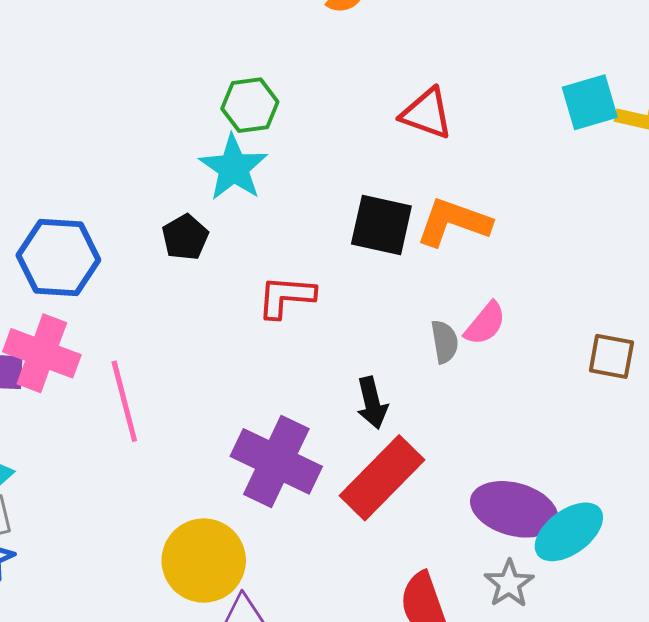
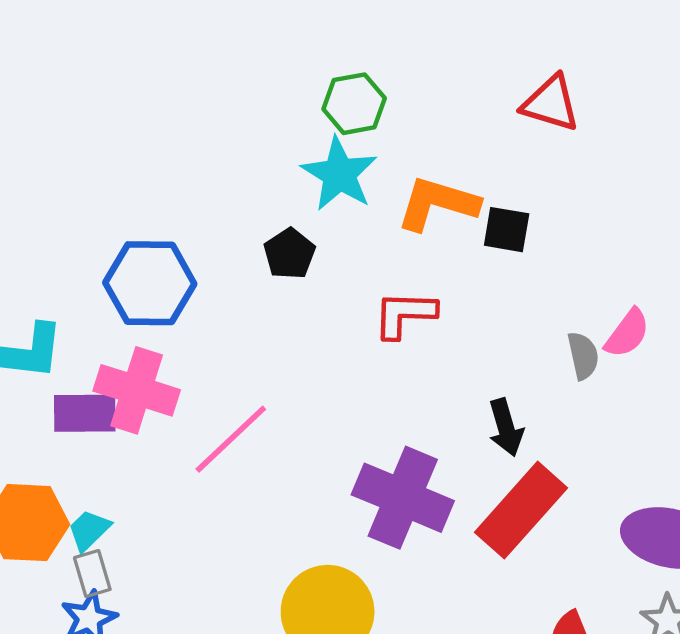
orange L-shape: (453, 222) -> (438, 203), moved
black square: (381, 225) -> (507, 230), size x0.7
pink line: (124, 401) -> (231, 439), turned 64

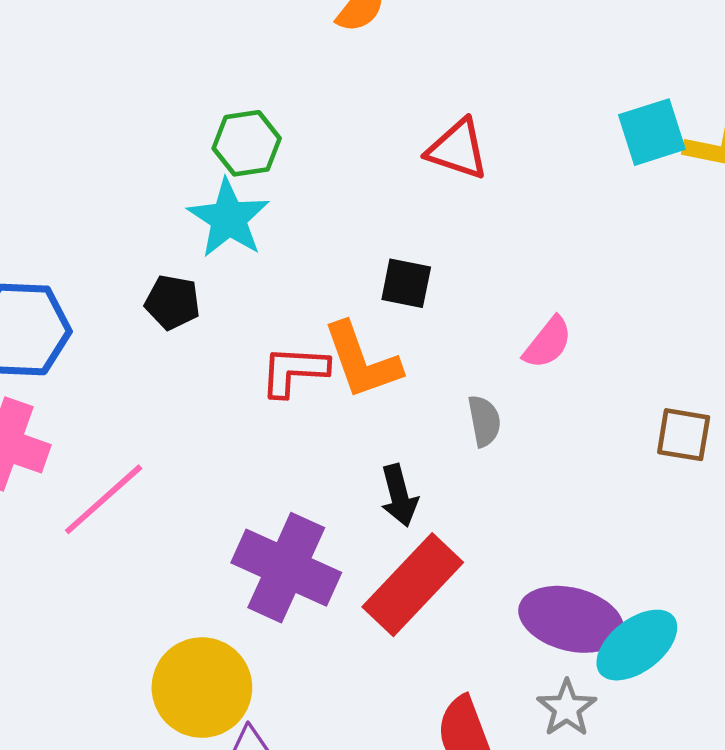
orange L-shape: (438, 203) -> (362, 361), moved, turned -128
black pentagon: (289, 254) -> (172, 302), turned -30
pink semicircle: (627, 333) -> (548, 343), moved

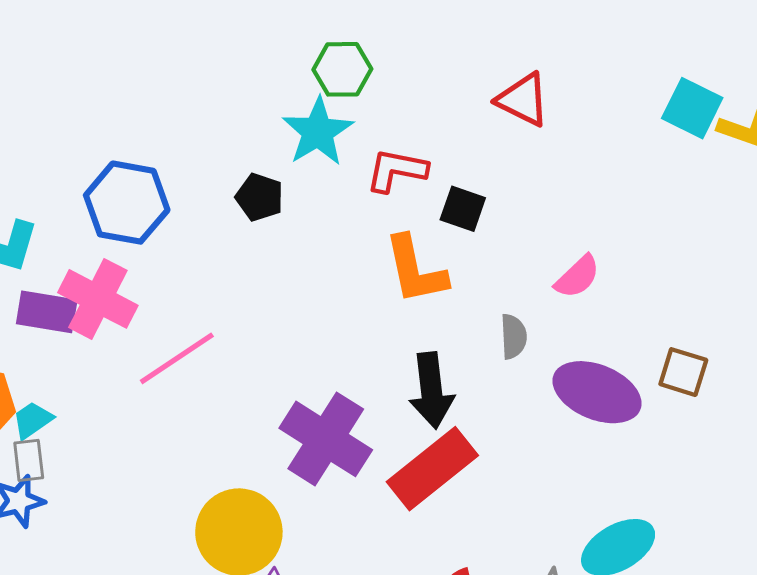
cyan square: (652, 132) -> (692, 108), turned 36
red L-shape: (294, 371) -> (397, 170), moved
black arrow: (399, 495) -> (431, 390), size x1.4
purple ellipse: (571, 619) -> (597, 392), moved

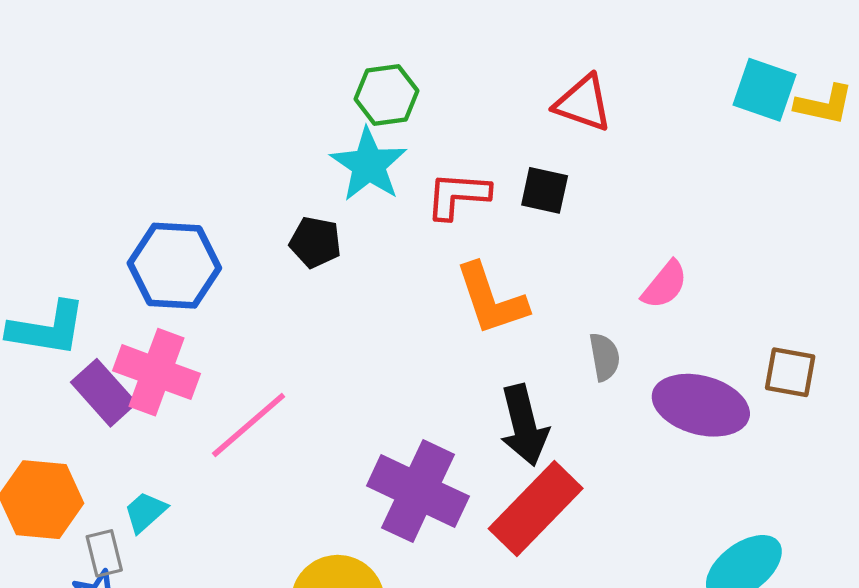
black square: (463, 209) -> (545, 190), moved
purple rectangle: (47, 312) -> (104, 393), turned 46
cyan trapezoid: (32, 420) -> (145, 512), moved

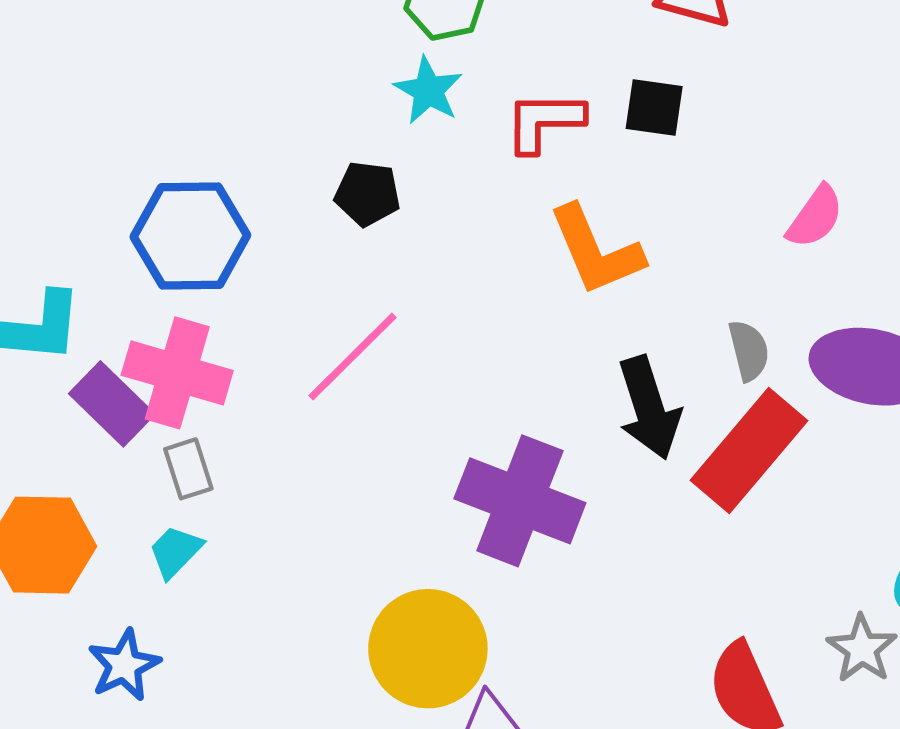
cyan star: (369, 165) -> (428, 90), size x0.7
gray semicircle: (604, 357) -> (749, 351), moved
pink line: (249, 425) -> (353, 357), moved
red rectangle: (536, 509) -> (749, 450), moved
gray rectangle: (104, 553) -> (188, 469), moved

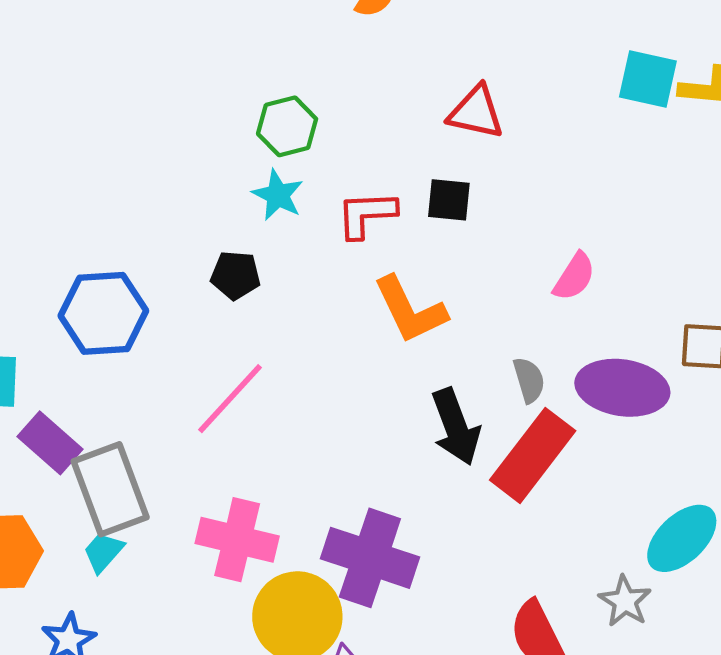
pink cross: (177, 373) -> (237, 540), moved
gray rectangle: (188, 469) -> (110, 489), size x2.0
purple cross: (520, 501) -> (370, 558), moved

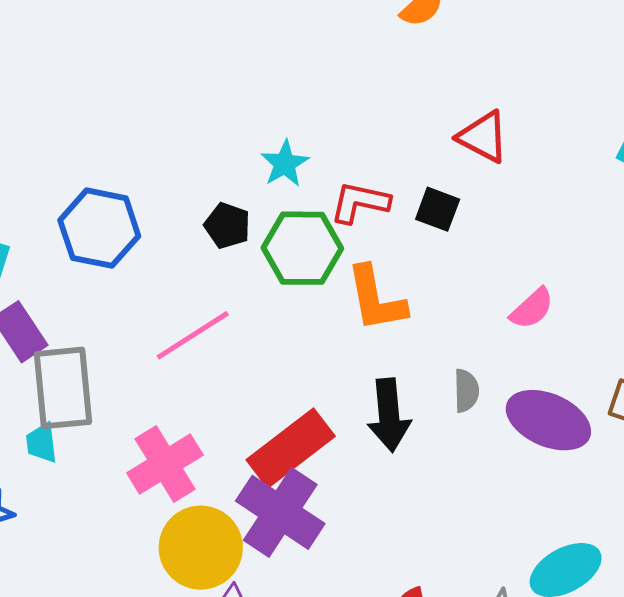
green hexagon: (287, 126) -> (302, 248), moved, size x1.4
red rectangle: (533, 455) -> (291, 448), moved
pink cross: (237, 540) -> (165, 464), turned 30
cyan trapezoid: (103, 552) -> (42, 443), turned -63

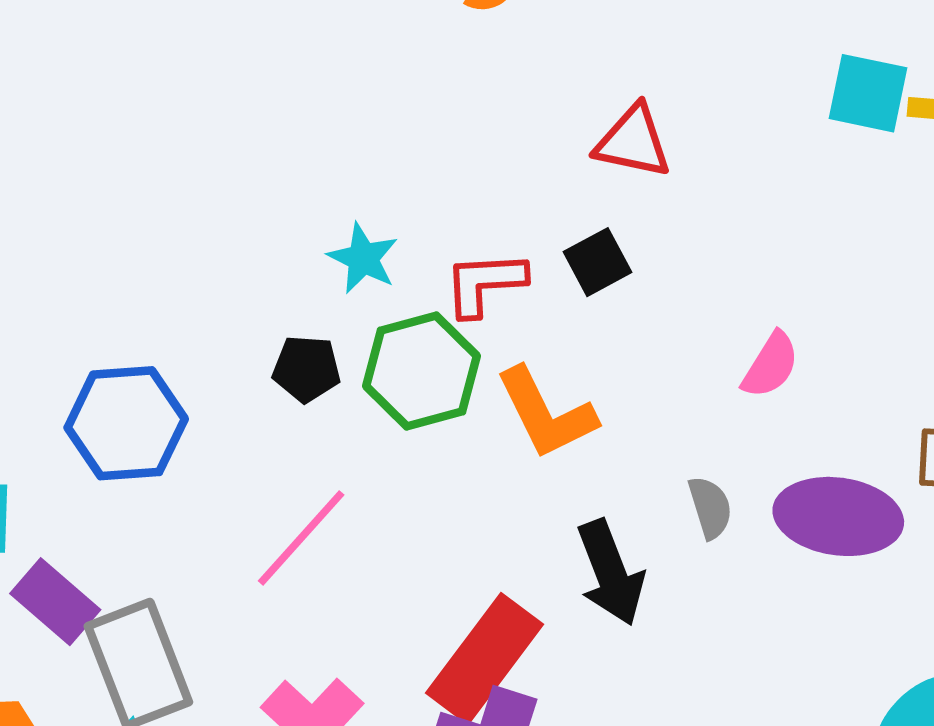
black square: (438, 209) -> (597, 262), turned -33

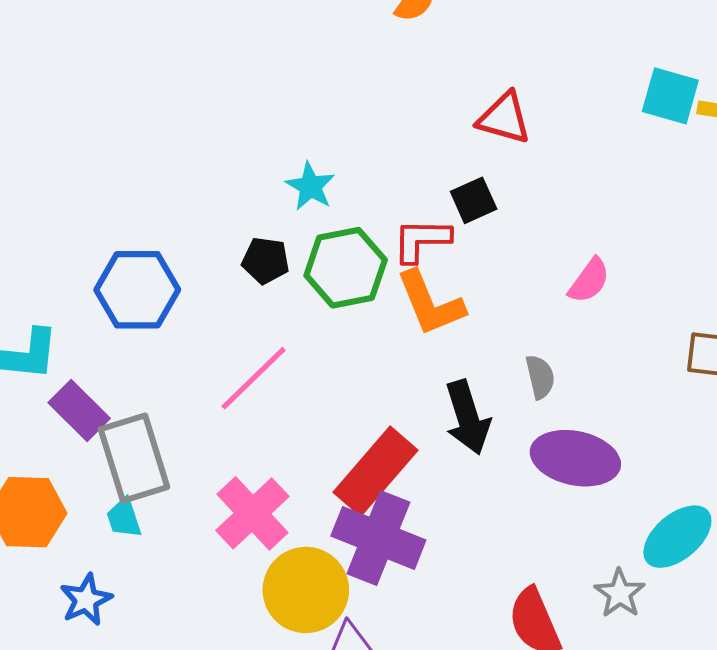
red L-shape: (485, 283) -> (421, 240), moved
purple ellipse: (838, 516) -> (575, 458), moved

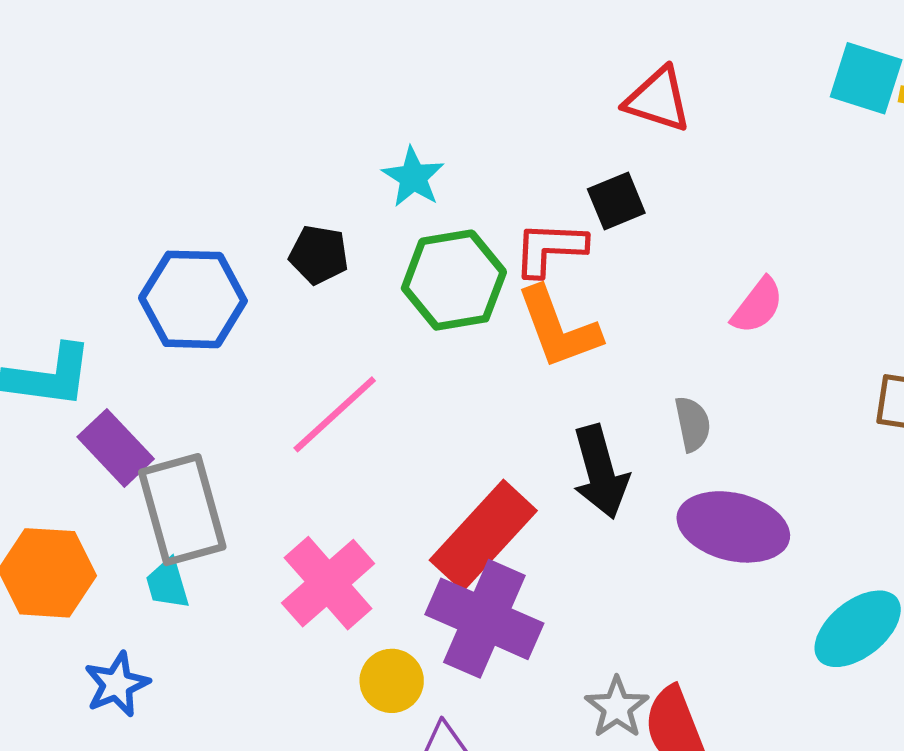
black pentagon: (266, 261) -> (319, 255), moved
yellow circle: (306, 590) -> (392, 681), size x0.6
gray star: (620, 593) -> (617, 707), moved

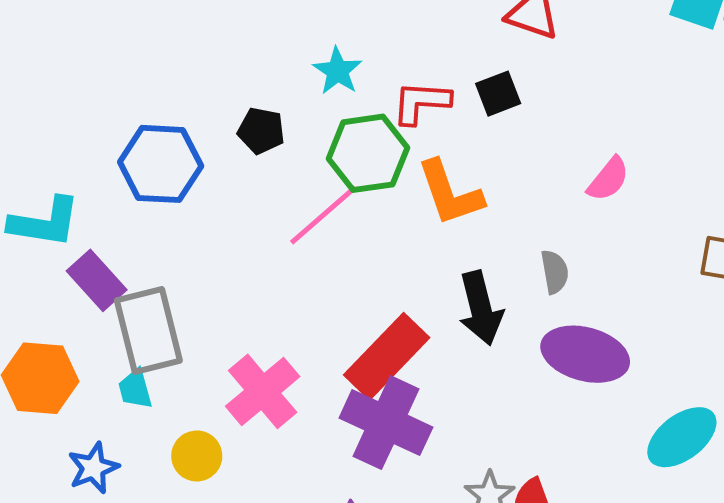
red L-shape: (550, 249) -> (421, 102), moved
pink line: (335, 414) -> (323, 215), moved
yellow circle: (392, 681) -> (197, 456), moved

